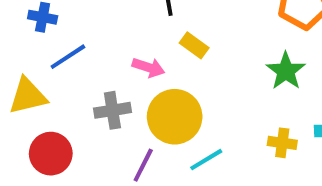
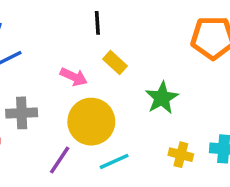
green star: (286, 71) -> (162, 98), moved
gray cross: (112, 110) -> (22, 113), moved

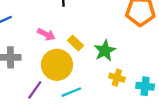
yellow rectangle: (115, 63) -> (76, 43), moved
yellow cross: (181, 155) -> (117, 78), moved

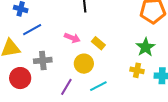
green star: (105, 51) -> (145, 47), moved
yellow circle: (57, 65) -> (84, 64), size x0.7

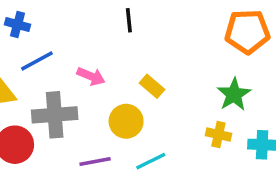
pink arrow: (72, 38) -> (91, 76), moved
gray cross: (43, 60) -> (55, 115), size x1.4
purple line: (66, 87) -> (95, 161), turned 48

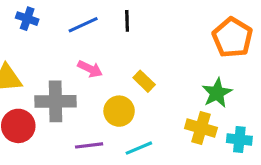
orange pentagon: (247, 32) -> (232, 38), turned 30
blue line: (37, 61) -> (83, 25), moved
yellow cross: (218, 135) -> (201, 128), size x1.4

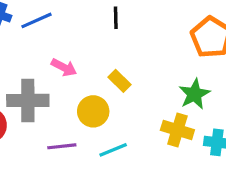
black line: (127, 21) -> (116, 18), moved
blue line: (83, 25) -> (37, 20), moved

